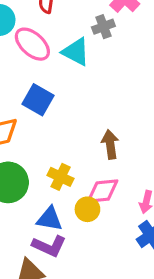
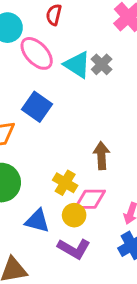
gray cross: (103, 27) -> (102, 64), moved, turned -30
yellow cross: (61, 177) -> (65, 183), moved
purple L-shape: (49, 246) -> (74, 249), moved

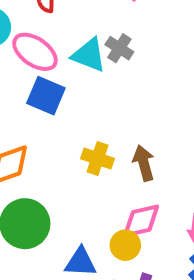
blue square: (37, 107) -> (46, 96), moved
yellow cross: (65, 183) -> (98, 159), moved

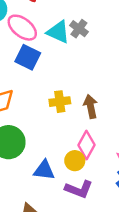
yellow cross: (98, 159) -> (60, 102), turned -30
pink diamond: (141, 221) -> (86, 145), turned -52

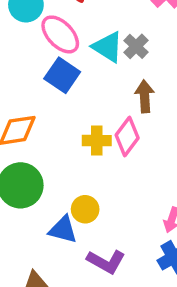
brown arrow: (91, 106) -> (145, 96), moved
pink diamond: (86, 145) -> (127, 136), moved
yellow circle: (75, 161) -> (85, 209), moved

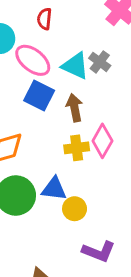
brown arrow: (145, 96) -> (74, 108), moved
blue triangle: (63, 230) -> (54, 189), moved

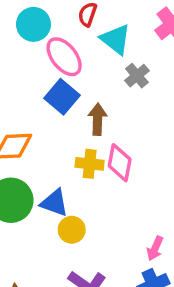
cyan triangle: (75, 66) -> (116, 39), moved
pink diamond: (102, 141) -> (120, 163), turned -32

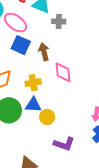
gray cross: (137, 76) -> (59, 21), turned -32
yellow cross: (90, 164) -> (33, 83), moved

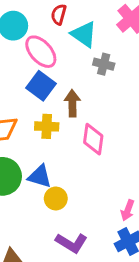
yellow cross: (33, 83) -> (47, 126), moved

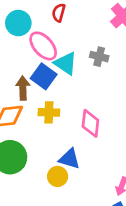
cyan triangle: (84, 34) -> (66, 63), moved
brown arrow: (72, 103) -> (23, 88), moved
blue triangle: (40, 176) -> (69, 159), moved

